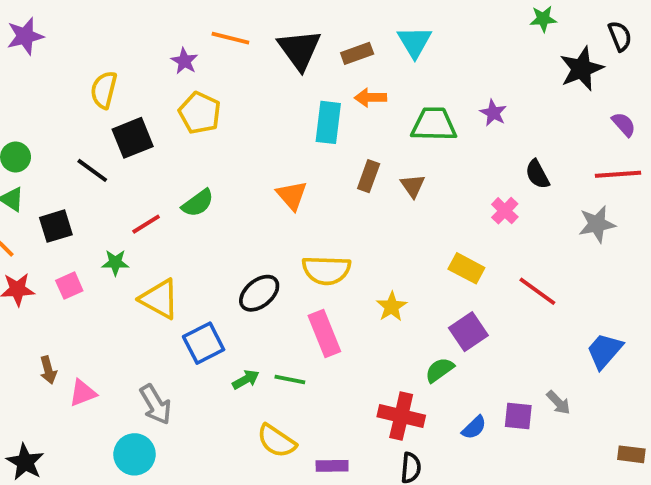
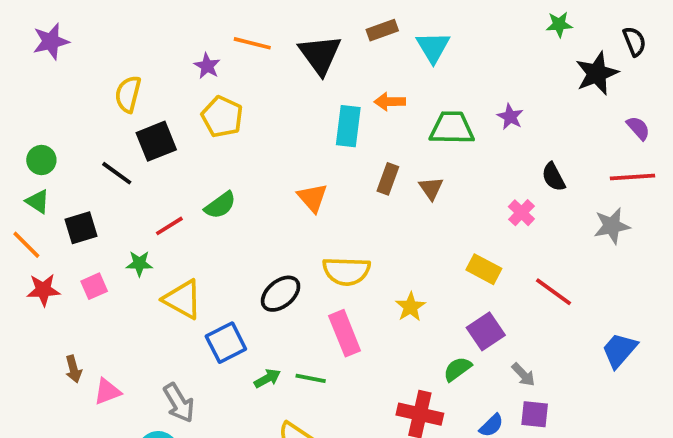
brown rectangle: (357, 53) -> (382, 30), moved
gray arrow: (558, 403) -> (523, 375), moved

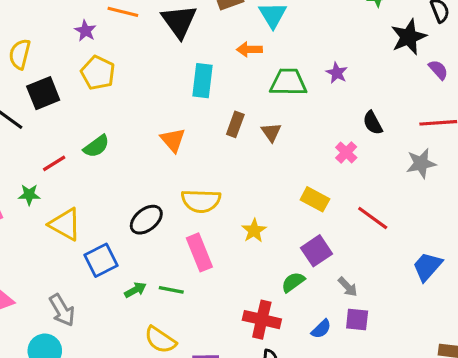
orange arrow: (390, 102) -> (249, 49), moved
purple semicircle: (638, 128) -> (438, 70), moved

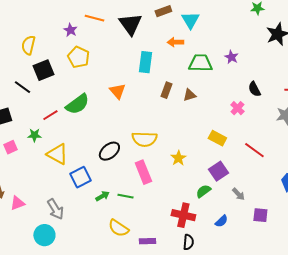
brown triangle: (271, 132) -> (189, 95), turned 48
orange triangle: (173, 140) -> (117, 91), moved
green semicircle: (96, 146) -> (77, 104), size x1.4
purple square: (357, 320) -> (260, 215), moved

